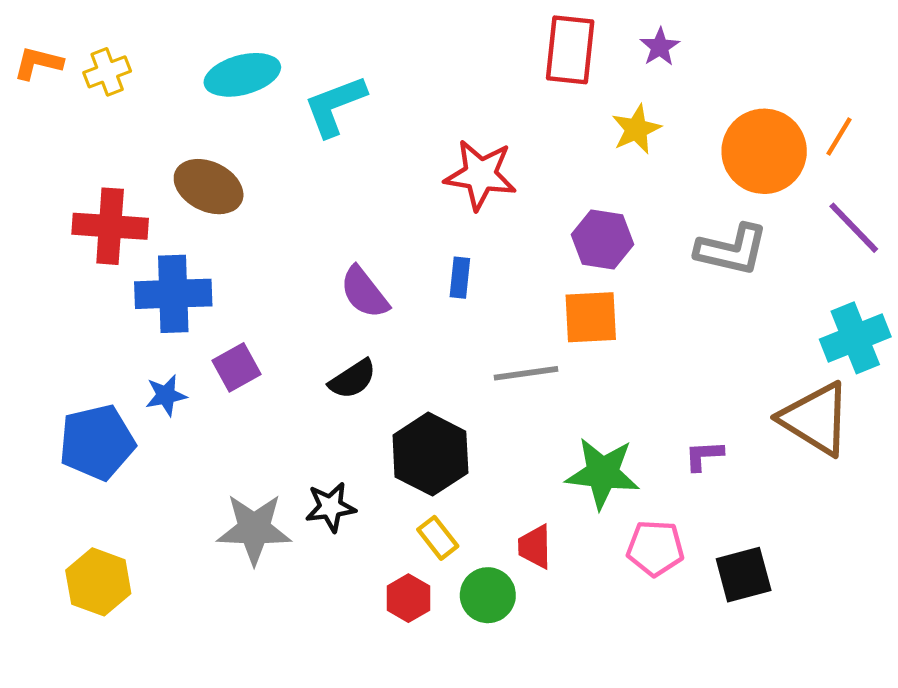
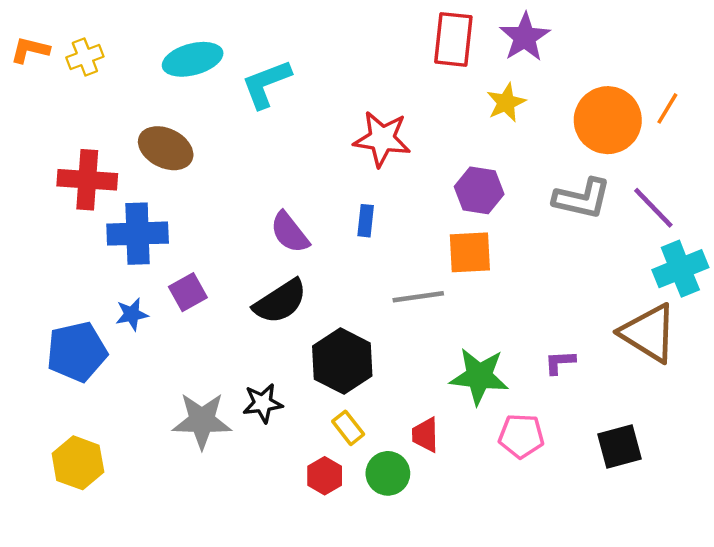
purple star: (660, 47) -> (525, 37), size x1.6
purple line: (854, 228) -> (653, 208), moved
black semicircle: (353, 379) -> (280, 301), size x1.4
black square: (744, 575) -> (619, 446), moved

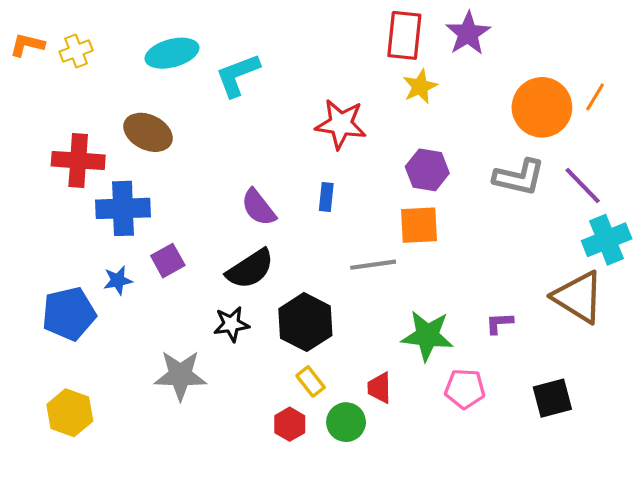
yellow star: (506, 103) -> (420, 87), moved
black star: (263, 403) -> (231, 324), moved

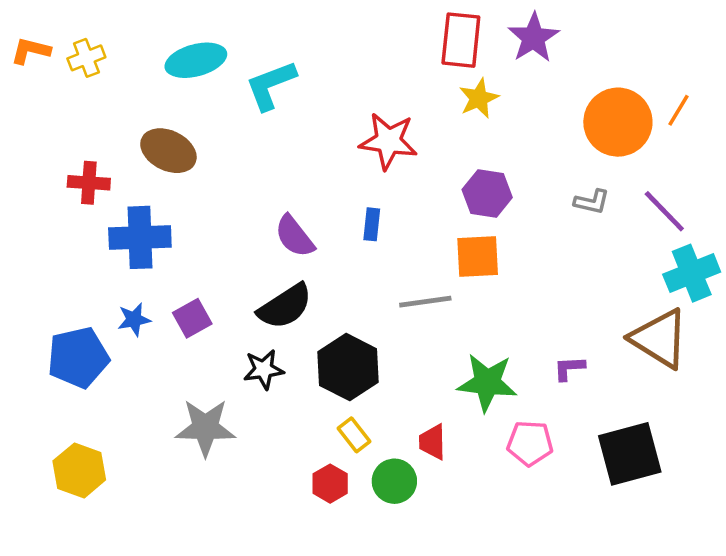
red cross: (78, 160) -> (89, 183), size x0.7
gray L-shape: (519, 177) -> (592, 202), size x0.6
purple square: (168, 261) -> (192, 318), moved
black square: (552, 398) -> (630, 454), size x1.4

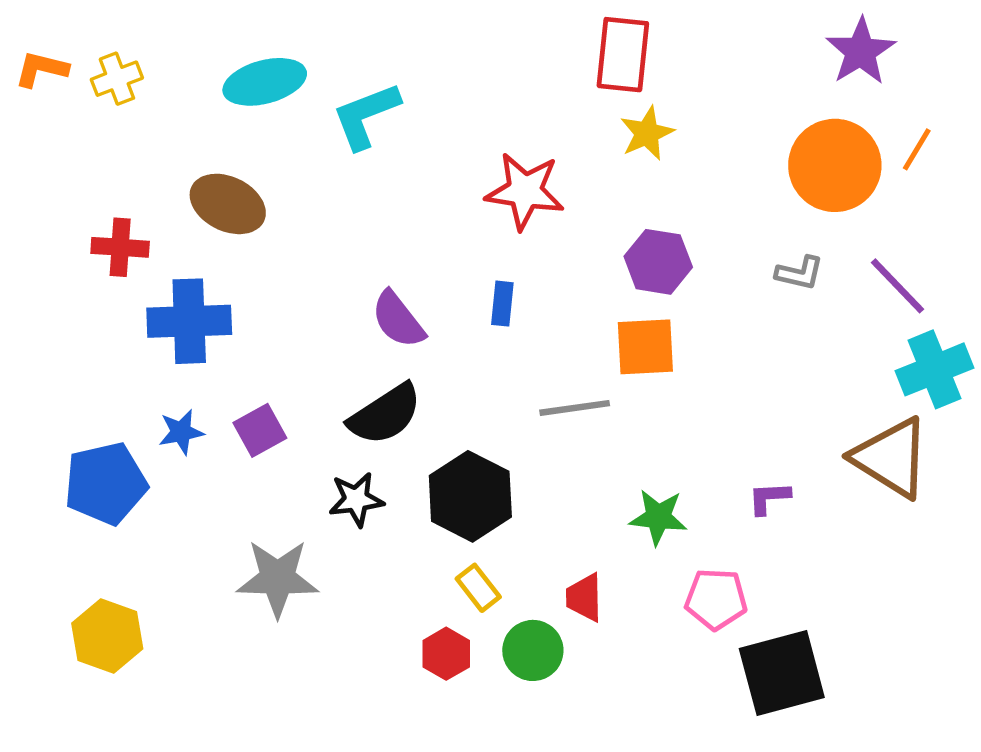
purple star: (534, 38) -> (861, 51), moved
green star: (487, 382) -> (658, 517), size x0.7
black square: (630, 454) -> (782, 673), moved

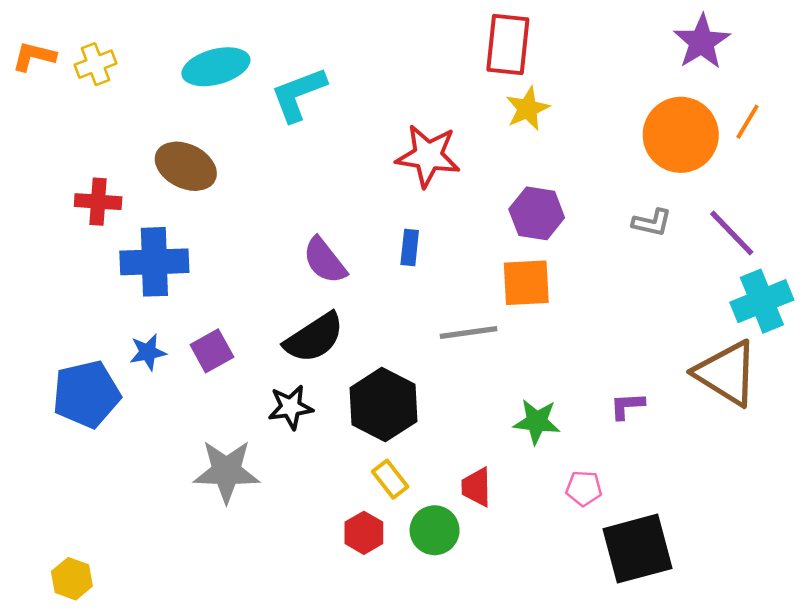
pink pentagon: (716, 599) -> (584, 488), size x0.7
yellow hexagon: (107, 636) -> (72, 579), moved, size x0.7

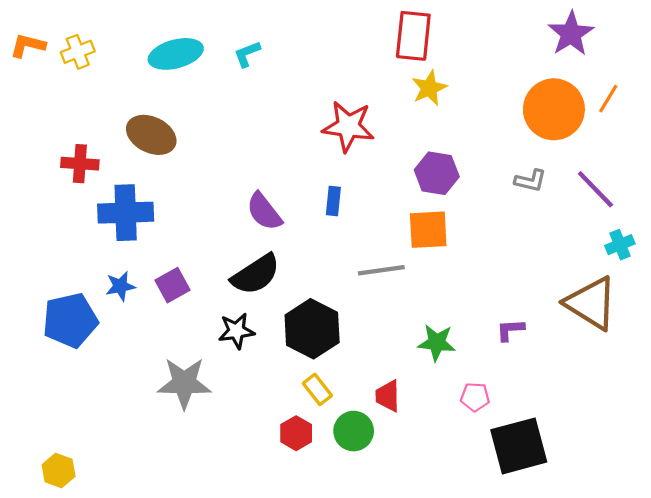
cyan L-shape: (298, 94) -> (247, 54), moved, size x0.6
cyan cross: (762, 301) -> (620, 245), size x0.6

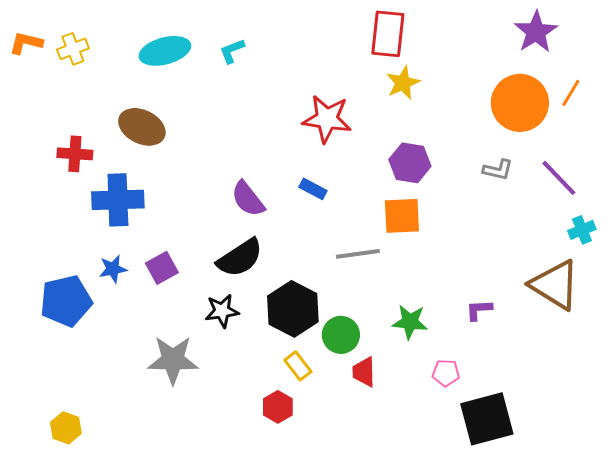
blue rectangle: (333, 201) -> (313, 189), turned -68
green circle: (354, 431) -> (341, 335), moved
yellow hexagon: (59, 470) -> (66, 428), moved

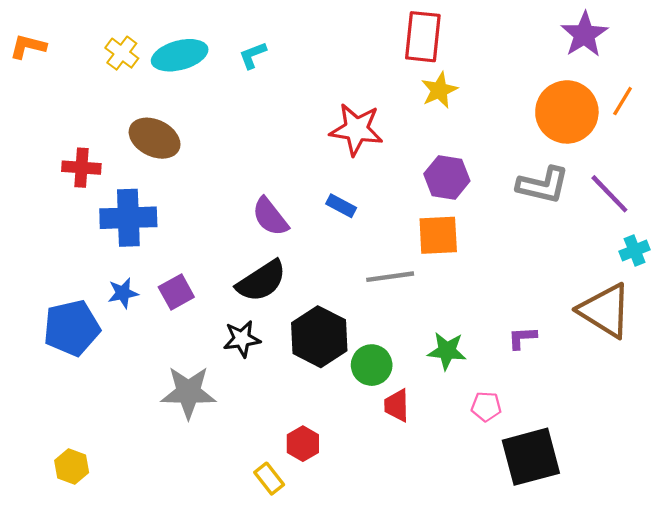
yellow cross: (73, 49) -> (122, 53), moved, turned -32
gray L-shape: (498, 170) -> (543, 185), size x1.6
yellow rectangle: (298, 366) -> (269, 479), moved

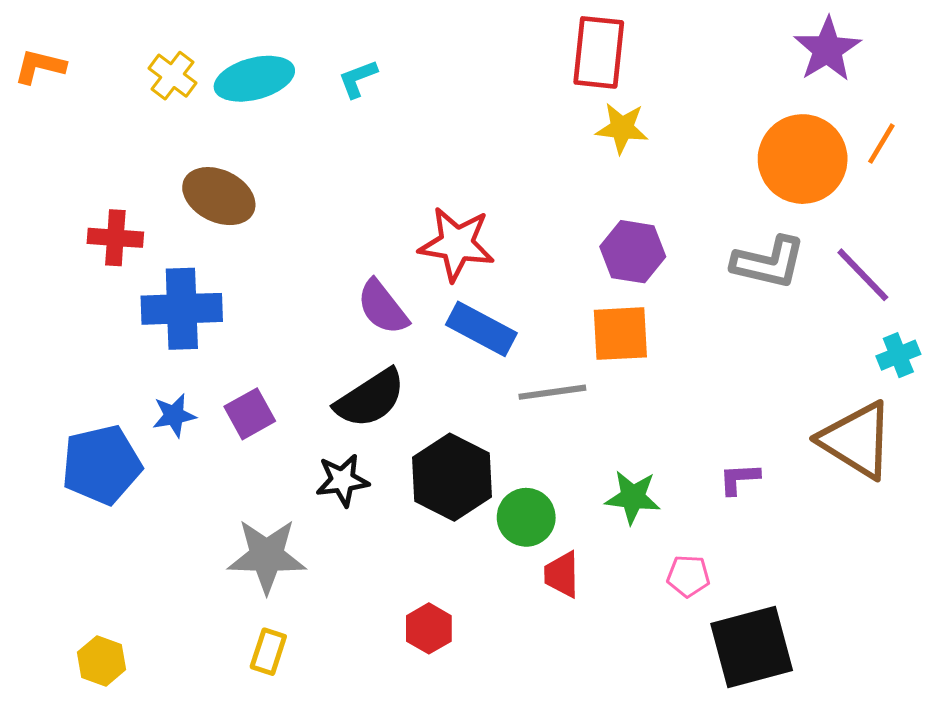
yellow star: (439, 90) -> (622, 128), turned 30
red star: (356, 129) -> (457, 244), moved
blue rectangle: (341, 206) -> (481, 329), moved, size x1.6
yellow rectangle: (269, 479) -> (268, 652), moved, turned 56

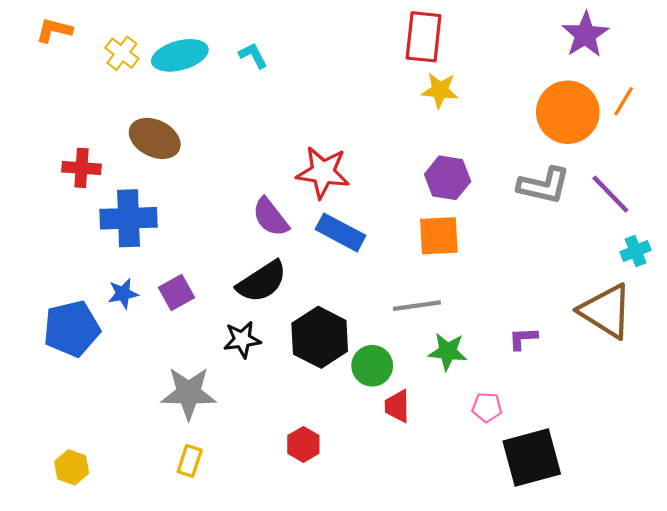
orange L-shape: (40, 66) -> (54, 30), moved
cyan L-shape: (358, 79) -> (253, 55), turned 84
gray line: (552, 392) -> (417, 306), moved

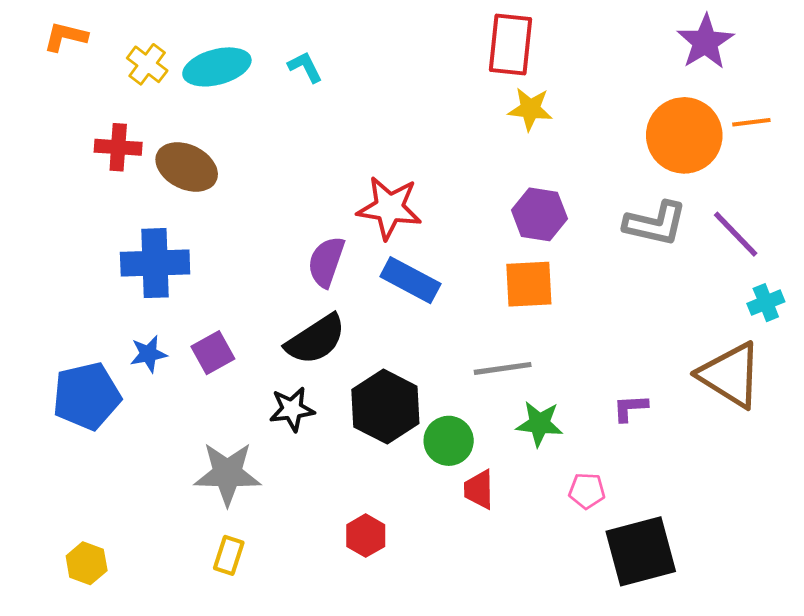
orange line: (624, 101) -> (751, 122), turned 52
red cross: (82, 168) -> (118, 147), moved
purple semicircle: (271, 217) -> (326, 262), turned 57

